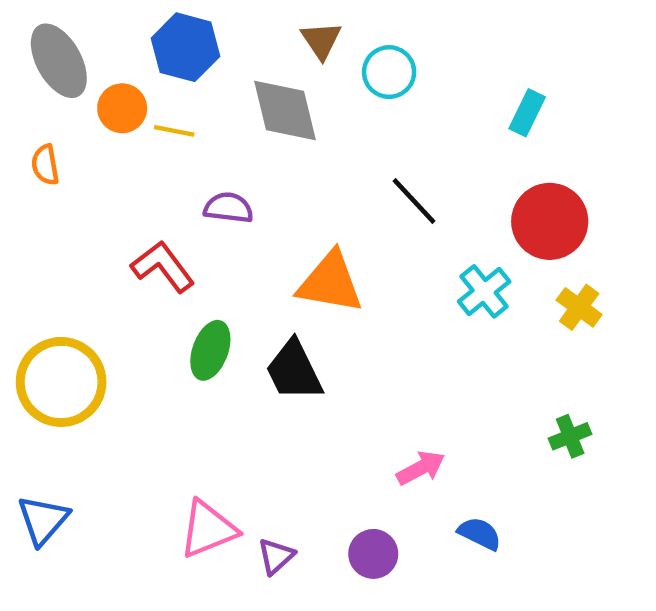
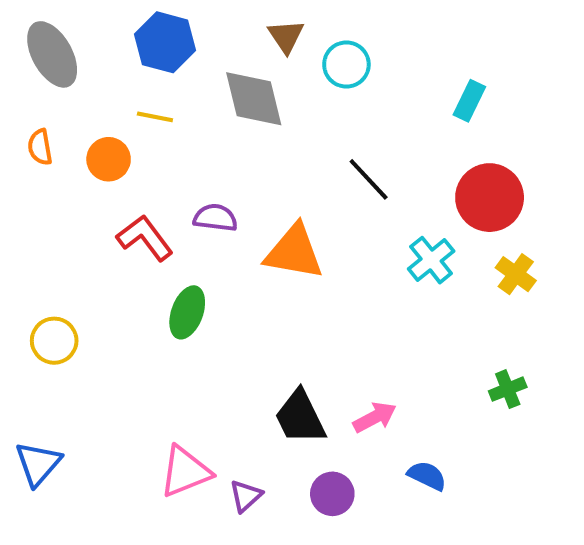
orange circle: (122, 108) -> (109, 159), moved
purple semicircle: (228, 208) -> (215, 218), moved
black trapezoid: (294, 371) -> (300, 417), moved
yellow circle: (61, 382) -> (54, 341), size x0.6

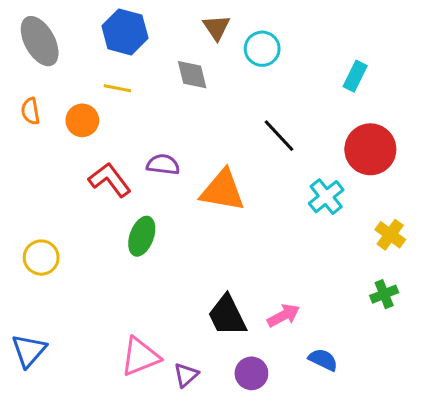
gray diamond: (254, 99) -> (192, 75), size x0.7
yellow cross: (516, 274) -> (390, 235), moved

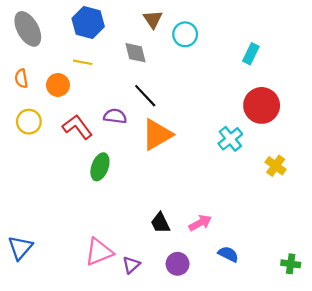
black line: (279, 136) -> (145, 96), moved
orange triangle: (223, 190) -> (157, 135), turned -40
yellow circle: (41, 258) -> (29, 122), moved
green cross: (384, 294) -> (291, 264), moved, turned 30
black trapezoid: (227, 315) -> (160, 223), size x0.7

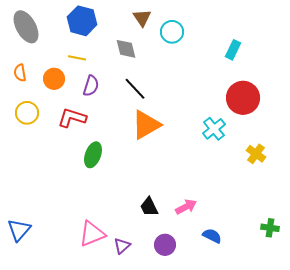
purple semicircle: (115, 116) -> (91, 86), moved, turned 100
red L-shape: (77, 127) -> (72, 118), turned -36
green cross: (291, 264) -> (270, 228), moved

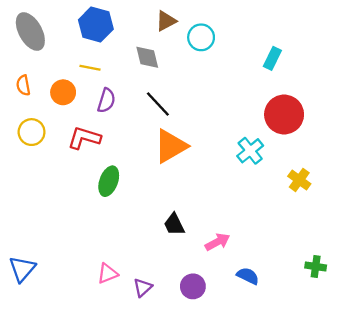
brown triangle: (142, 18) -> (166, 21), turned 36
black trapezoid: (149, 207) -> (174, 224), moved
pink triangle: (92, 234) -> (108, 274), size x0.7

